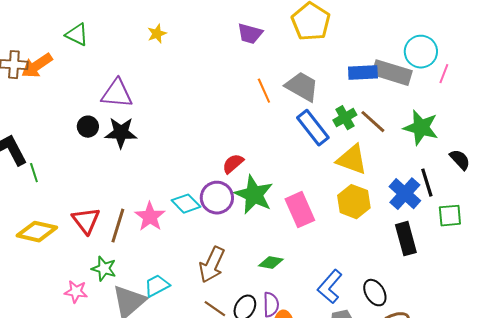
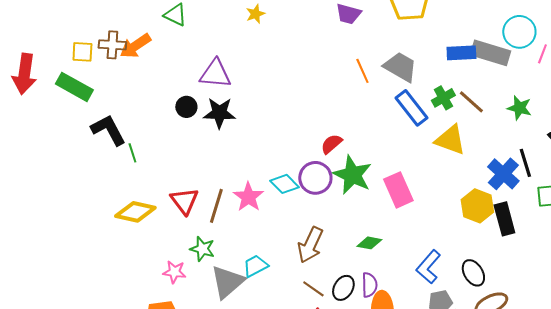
green star: (421, 128) -> (519, 108), size x0.7
yellow hexagon: (354, 202) -> (477, 206), moved

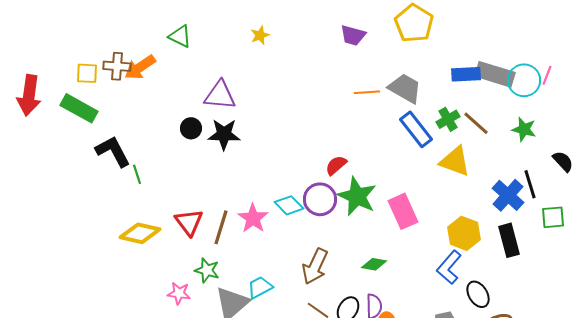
cyan circle: (519, 32) -> (524, 80), moved
orange line: (362, 71) -> (367, 92), turned -70
yellow hexagon: (477, 206) -> (464, 233), moved
blue L-shape: (428, 267) -> (449, 267), moved

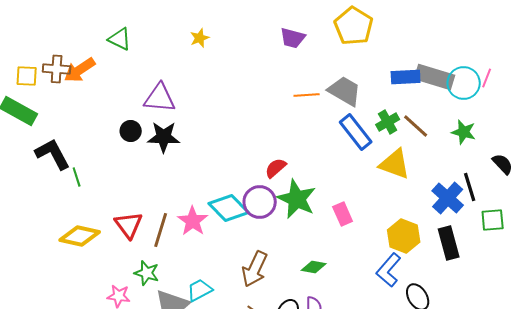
cyan diamond: (289, 205) -> (229, 208), size x1.4
pink rectangle: (403, 211) -> (343, 214), size x0.7

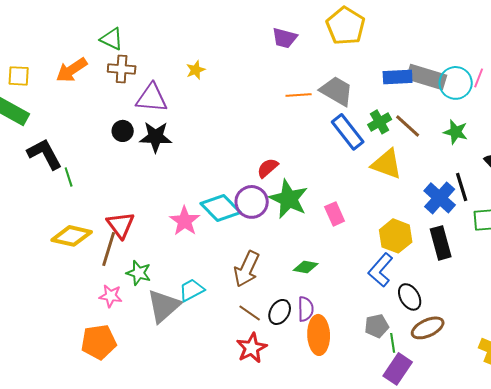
yellow star: (200, 38) -> (196, 70), moved
brown cross: (57, 69) -> (122, 69), moved
brown line: (161, 230) -> (109, 249), moved

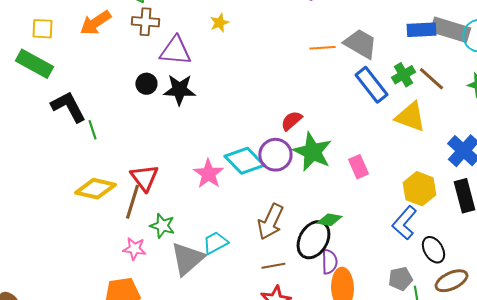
black ellipse: (280, 312) -> (313, 240), moved, size x1.5
brown line: (250, 313) -> (273, 266), turned -45

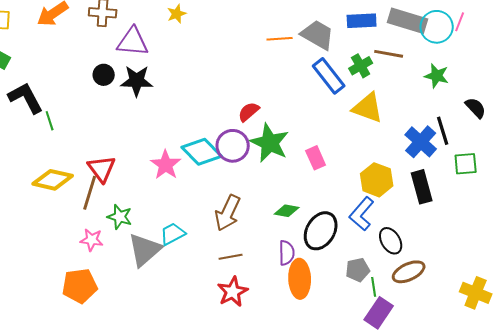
blue rectangle: (421, 30) -> (362, 21), moved
brown line: (431, 79) -> (389, 54), moved, turned -32
black ellipse: (313, 240) -> (321, 231), moved

